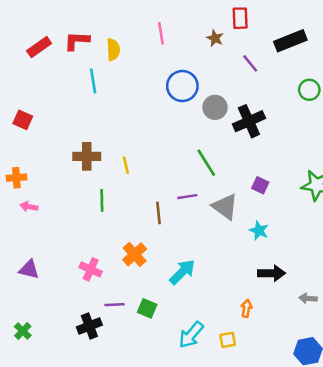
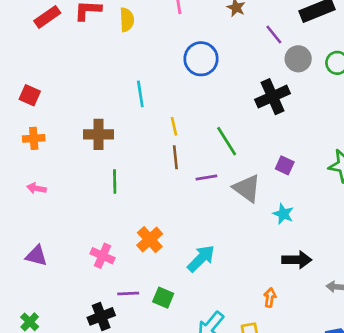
cyan line: (93, 81) -> (140, 94), moved
gray circle: (215, 107) -> (298, 59), moved
yellow line: (126, 165) -> (174, 126), moved
orange cross: (16, 178) -> (34, 138), moved
brown line: (158, 213) -> (175, 157), moved

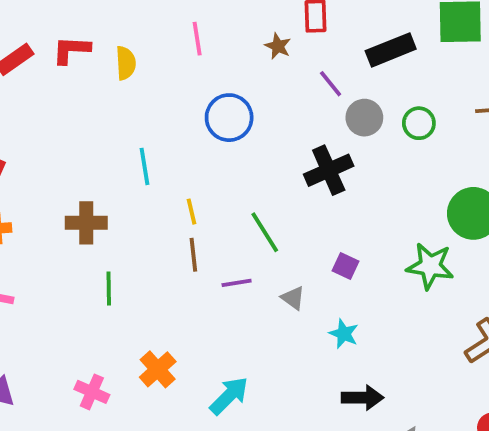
gray triangle: (247, 188) -> (293, 298), size x0.6

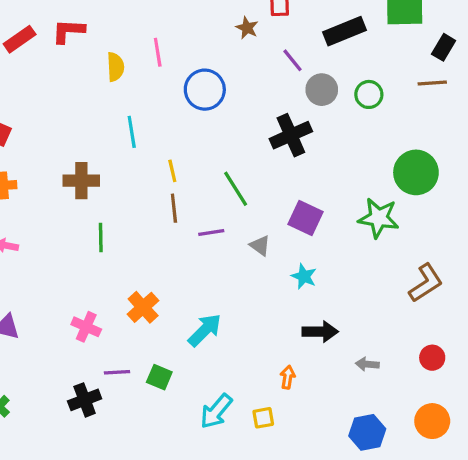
pink line: (197, 39) -> (158, 52), moved
yellow semicircle: (126, 63) -> (115, 67), moved
purple square: (346, 266) -> (306, 218), size x1.5

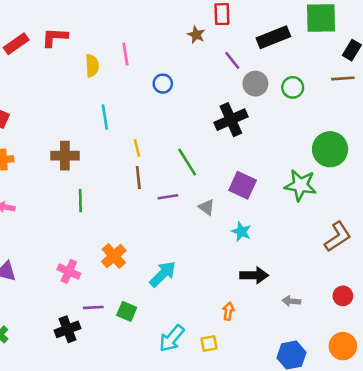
blue circle: (205, 90) -> (163, 84), size x0.6

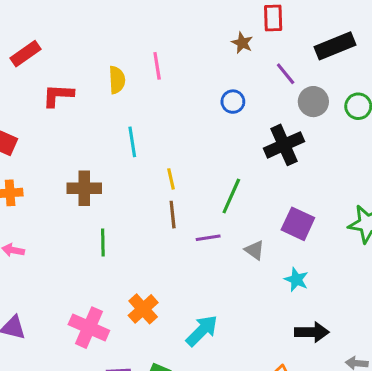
red L-shape: (55, 37) -> (58, 95), moved
blue circle: (163, 84) -> (233, 102), moved
green line: (187, 162) -> (231, 196), turned 56
pink cross: (69, 271) -> (89, 328), size x1.4

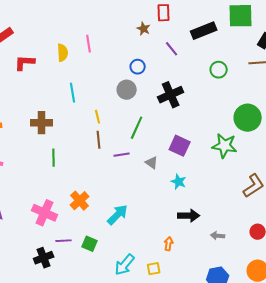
gray circle: (313, 102) -> (127, 90), moved

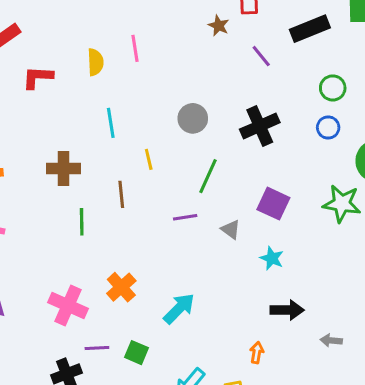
blue circle: (138, 67) -> (328, 127), moved
brown line: (99, 140) -> (121, 194), moved

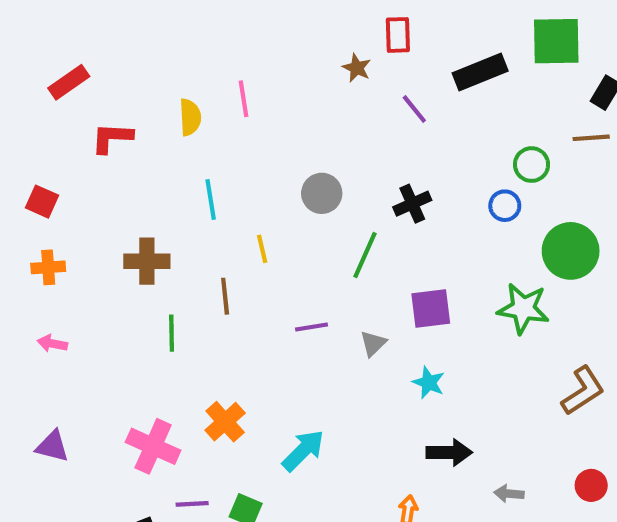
green circle: (333, 88) -> (532, 165), moved
black cross: (260, 126) -> (412, 204), size x0.7
green line: (208, 176) -> (365, 255), moved
purple square: (273, 204) -> (431, 309), turned -32
gray triangle: (231, 229) -> (373, 343), turned 40

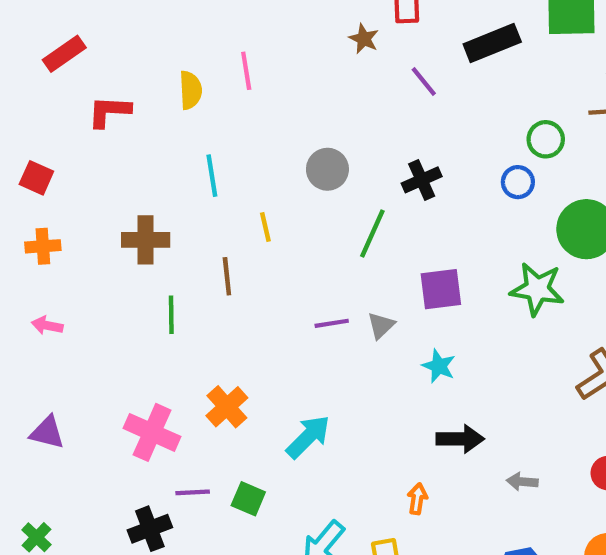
purple line: (311, 327) -> (332, 323), moved

